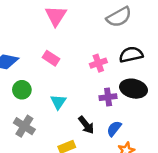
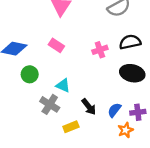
purple cross: (108, 97) -> (138, 112), moved
cyan triangle: (58, 102) -> (63, 85), turned -40
gray cross: (24, 126) -> (50, 104), moved

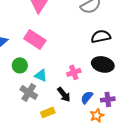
pink rectangle: (56, 45) -> (35, 39), size x1.5
pink cross: (100, 50) -> (74, 72), moved
green circle: (30, 74) -> (20, 65), moved

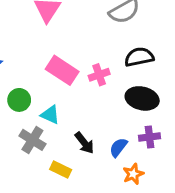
pink rectangle: (35, 39) -> (62, 70), moved
pink cross: (74, 72) -> (99, 75), moved
purple cross: (108, 99) -> (149, 137), moved
yellow rectangle: (48, 112) -> (61, 170), turned 48

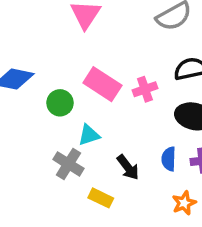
green circle: (19, 100) -> (60, 103), moved
cyan triangle: (50, 115) -> (89, 135), turned -42
blue semicircle: (118, 147) -> (169, 159), moved, turned -36

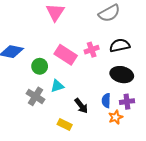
pink cross: (145, 89) -> (92, 50), moved
gray cross: (68, 164) -> (35, 96), moved
orange star: (184, 203) -> (116, 117), moved

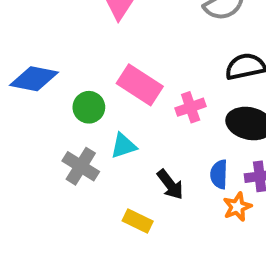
pink cross: (92, 50) -> (191, 107), moved

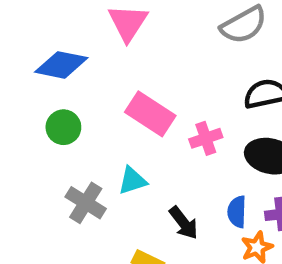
blue diamond: (34, 79) -> (61, 65), moved
green circle: (89, 107) -> (63, 127), moved

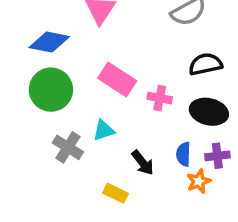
green circle: (63, 127) -> (51, 90), size x1.6
pink cross: (206, 138) -> (160, 98), turned 30

